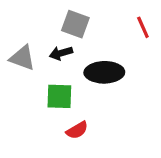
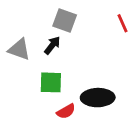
black arrow: (61, 53) -> (52, 45), turned 144
black ellipse: (104, 72) -> (98, 98), moved

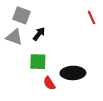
gray square: (65, 21) -> (22, 15), moved
red semicircle: (66, 111) -> (49, 83), turned 88

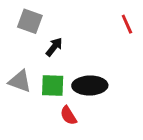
gray triangle: (14, 37) -> (20, 81), moved
black ellipse: (73, 73) -> (90, 85), moved

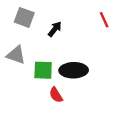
black arrow: (54, 47) -> (55, 29), moved
gray triangle: (20, 81) -> (16, 55), moved

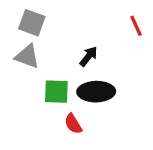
black arrow: (55, 29) -> (88, 56), moved
gray triangle: (16, 55) -> (27, 56), moved

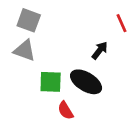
black arrow: (88, 56) -> (100, 50), moved
black ellipse: (96, 92) -> (86, 82), turned 32

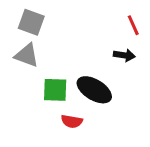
black arrow: (100, 50) -> (124, 55), moved, turned 60
red semicircle: (66, 110) -> (72, 121), turned -48

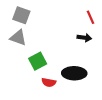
green square: (55, 90) -> (38, 61), turned -30
black ellipse: (94, 90) -> (74, 73), moved, turned -30

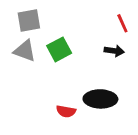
gray square: (21, 15) -> (29, 21), turned -30
green square: (38, 61) -> (59, 49), moved

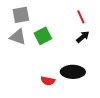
red line: (122, 23) -> (81, 17), moved
black arrow: (114, 51) -> (83, 37), turned -48

